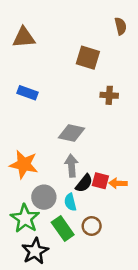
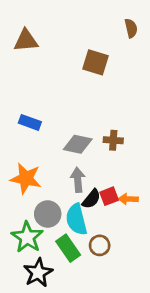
blue rectangle: (28, 93) -> (30, 122), moved
brown cross: (109, 95) -> (113, 140), moved
red square: (100, 181) -> (109, 196), turned -36
cyan semicircle: (70, 202) -> (76, 219), size x1.6

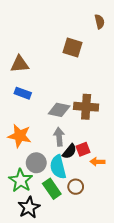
brown triangle: (26, 41) -> (20, 64), moved
brown cross: (113, 140) -> (86, 107), size x1.6
orange arrow: (128, 199) -> (97, 162), moved

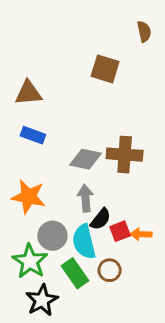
red square: (83, 149) -> (120, 231), moved

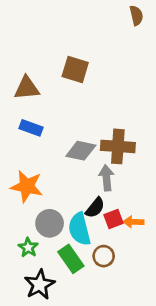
brown semicircle: (144, 31) -> (136, 15), moved
brown square: (105, 69) -> (75, 70), moved
gray arrow: (86, 198) -> (106, 178), moved
green star: (30, 261) -> (28, 248), size x0.6

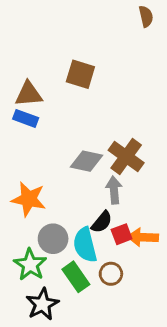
blue rectangle: (31, 128) -> (26, 118), moved
brown cross: (118, 146) -> (126, 156), turned 32
orange arrow: (134, 222) -> (143, 237), size x1.4
green star: (28, 248) -> (30, 265), size x1.5

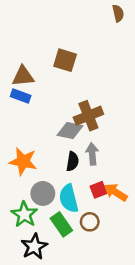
brown cross: (126, 156) -> (88, 116), moved, turned 32
black semicircle: (102, 222) -> (72, 161), moved, turned -30
orange arrow: (143, 237) -> (116, 192), turned 30

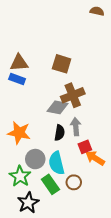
brown semicircle: (118, 13) -> (97, 11), turned -64
brown square: (65, 60) -> (62, 64), moved
red square: (98, 190) -> (85, 147), moved

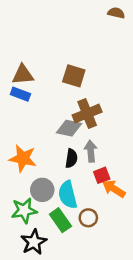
green star: (20, 176) -> (24, 211), turned 30

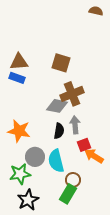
green rectangle: (60, 220) -> (68, 194), moved, turned 66

